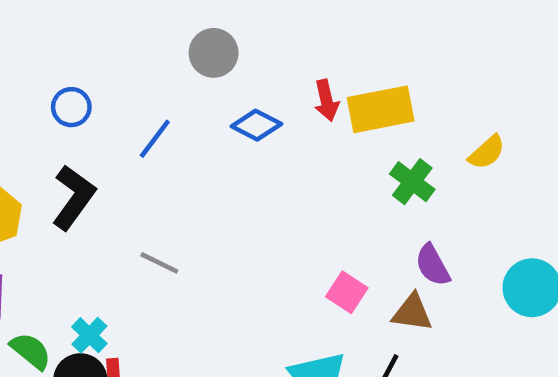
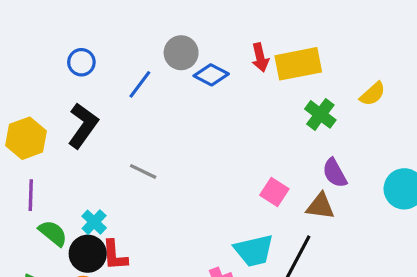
gray circle: (214, 53) -> (181, 53), moved

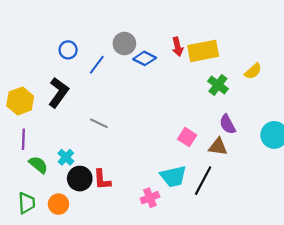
blue circle: (81, 62) -> (68, 50), moved
black circle: (88, 254) -> (80, 179), moved
red L-shape: (115, 255) -> (102, 180), moved

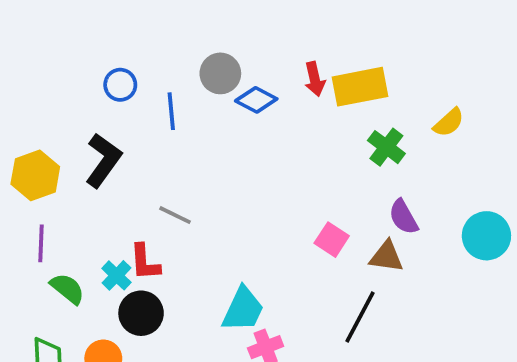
blue line: (97, 65) -> (171, 111), turned -42
cyan trapezoid: (173, 176) -> (243, 309), moved, turned -52
red L-shape: (102, 180) -> (145, 262), moved

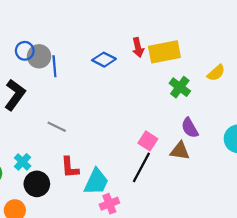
gray circle: (220, 73) -> (39, 56), moved
red L-shape: (145, 262) -> (70, 167), moved
black line: (360, 317) -> (141, 167), moved

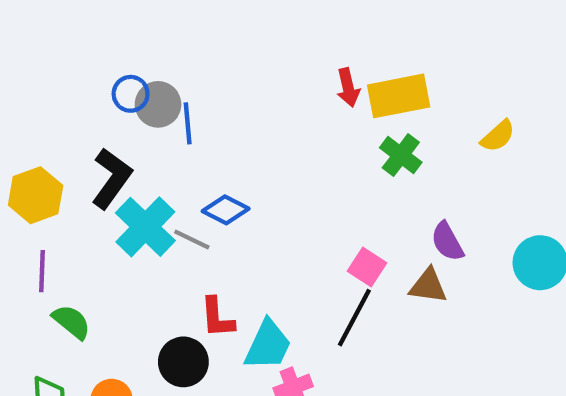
blue diamond: (104, 60) -> (226, 210), moved
green cross: (180, 87) -> (401, 155), moved
cyan cross: (23, 162) -> (145, 227), moved, size x1.8
black circle: (37, 184) -> (183, 362), moved

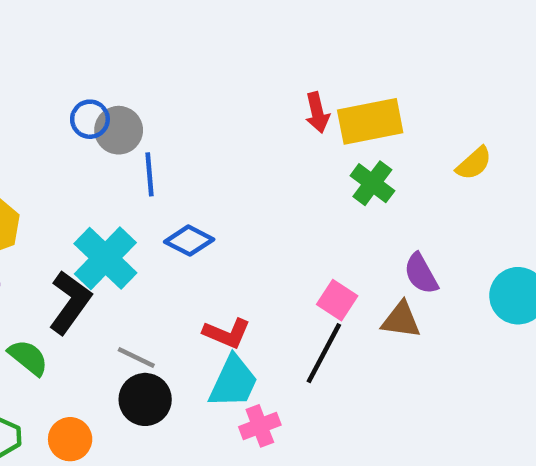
blue line: (188, 123) -> (150, 174), moved
black L-shape: (112, 178) -> (70, 302), moved
gray line: (192, 239) -> (136, 358), moved
red L-shape: (217, 318) -> (227, 333), moved, turned -63

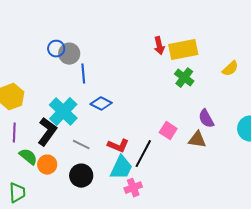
black line: (324, 353) -> (143, 154), moved
gray line: (136, 358) -> (81, 145), moved
orange circle: (70, 439) -> (47, 165), moved

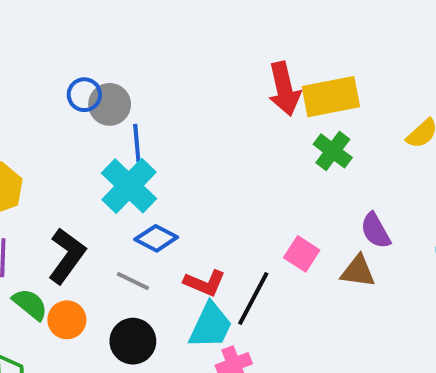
red arrow: (159, 46) -> (284, 89), size x1.5
blue diamond: (101, 104) -> (156, 238), moved
cyan cross: (63, 112) -> (129, 186), moved

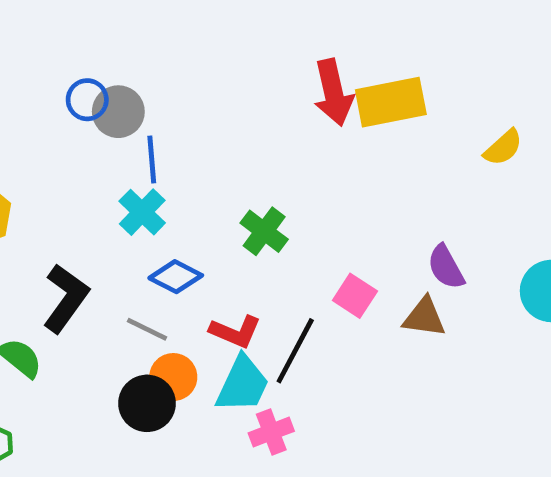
green cross: (333, 151) -> (264, 231), moved
cyan cross: (129, 186) -> (142, 212), size x0.7
orange circle: (67, 320) -> (173, 377), moved

